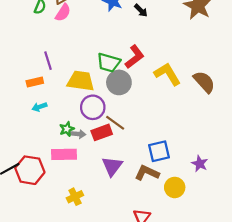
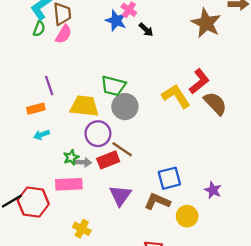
red L-shape: (135, 57) -> (199, 81), moved
yellow cross: (75, 197) -> (82, 229), turned -35

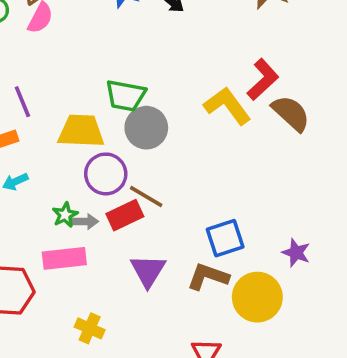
yellow circle: (187, 216) -> (257, 297), size x1.4

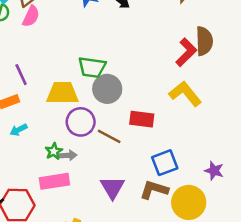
yellow L-shape: (227, 106) -> (185, 94), moved
brown semicircle: (291, 113) -> (204, 41), moved, turned 48
red rectangle: (125, 215) -> (142, 119), moved, turned 35

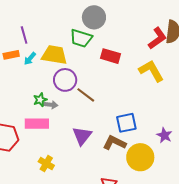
gray circle: (107, 89) -> (94, 17), moved
red rectangle: (142, 119) -> (110, 56), moved
cyan arrow: (19, 130) -> (30, 59), moved, turned -32

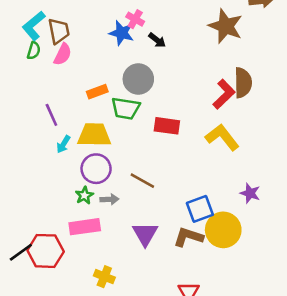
orange rectangle: (11, 55) -> (97, 92), moved
purple circle: (65, 80) -> (96, 169), moved
gray arrow: (51, 105) -> (109, 199), moved
purple star: (164, 135) -> (250, 193), moved
yellow circle: (140, 157) -> (223, 230), moved

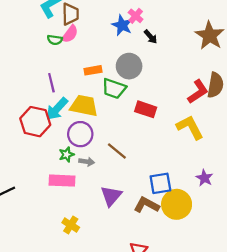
green semicircle: (34, 51) -> (55, 40), moved, turned 72
cyan arrow: (63, 144) -> (57, 109), size x1.6
red hexagon: (46, 251) -> (35, 122), moved

